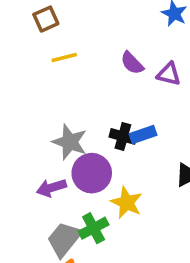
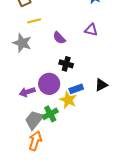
purple semicircle: (132, 63) -> (59, 38), moved
blue rectangle: (143, 135) -> (76, 89), moved
gray star: (70, 142) -> (22, 43), moved

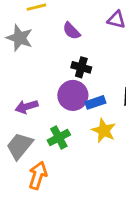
purple circle: (49, 84) -> (73, 95), moved
yellow star: (68, 100) -> (104, 130), moved
gray trapezoid: (34, 120) -> (20, 146), moved

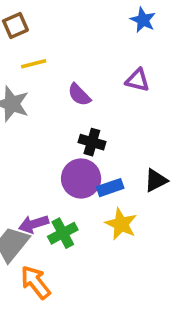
purple arrow: (27, 107) -> (34, 224), moved
orange arrow: (38, 175) -> (35, 282), turned -56

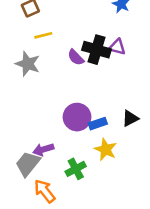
black cross: (92, 142) -> (96, 50), moved, size x1.5
green cross: (63, 233) -> (76, 169), moved

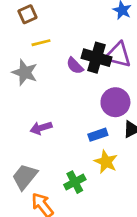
purple triangle: (117, 47) -> (118, 55), size x1.5
purple circle: (77, 117) -> (115, 102), moved
purple arrow: (43, 149) -> (41, 128), moved

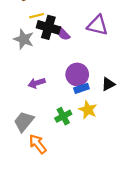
black cross: (96, 58) -> (48, 27), moved
purple circle: (115, 102) -> (77, 74), moved
green cross: (75, 182) -> (63, 116), moved

